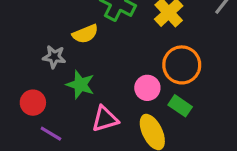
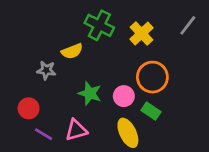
green star: (80, 85) -> (90, 93), moved
pink triangle: (105, 119) -> (76, 130), moved

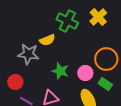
yellow cross: (142, 34) -> (98, 17), moved
gray star: (46, 70) -> (28, 54), size x1.5

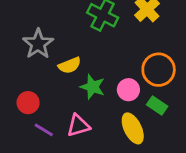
yellow semicircle: (47, 40) -> (70, 65), moved
gray star: (28, 54) -> (38, 44), moved, turned 30

